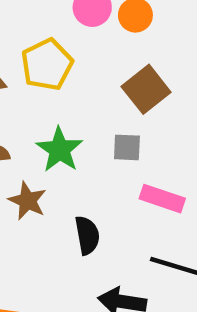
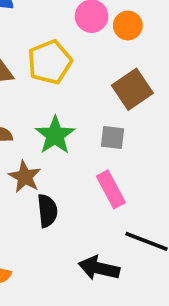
pink rectangle: (162, 199) -> (111, 189), moved, turned 39
black semicircle: (87, 235) -> (47, 211), moved

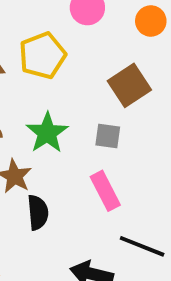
orange circle: (128, 26) -> (151, 21), moved

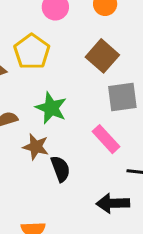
gray square: (108, 136) -> (122, 97), moved, size x1.5

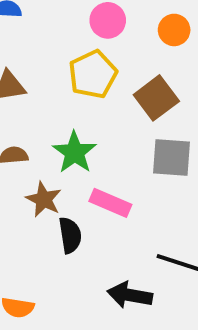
yellow pentagon: (32, 52) -> (93, 74), moved
pink rectangle: (106, 139) -> (110, 203), moved, turned -36

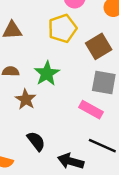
pink rectangle: (110, 203) -> (91, 110), moved
black semicircle: (70, 235) -> (36, 141), moved, turned -35

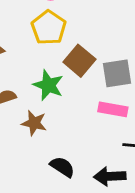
brown square: (99, 46) -> (79, 61), moved

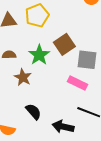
yellow pentagon: (49, 28) -> (37, 15), moved

